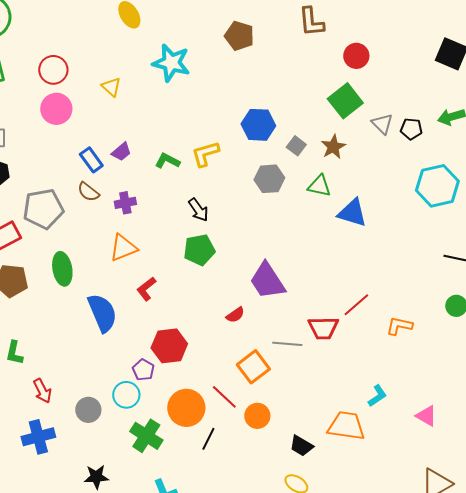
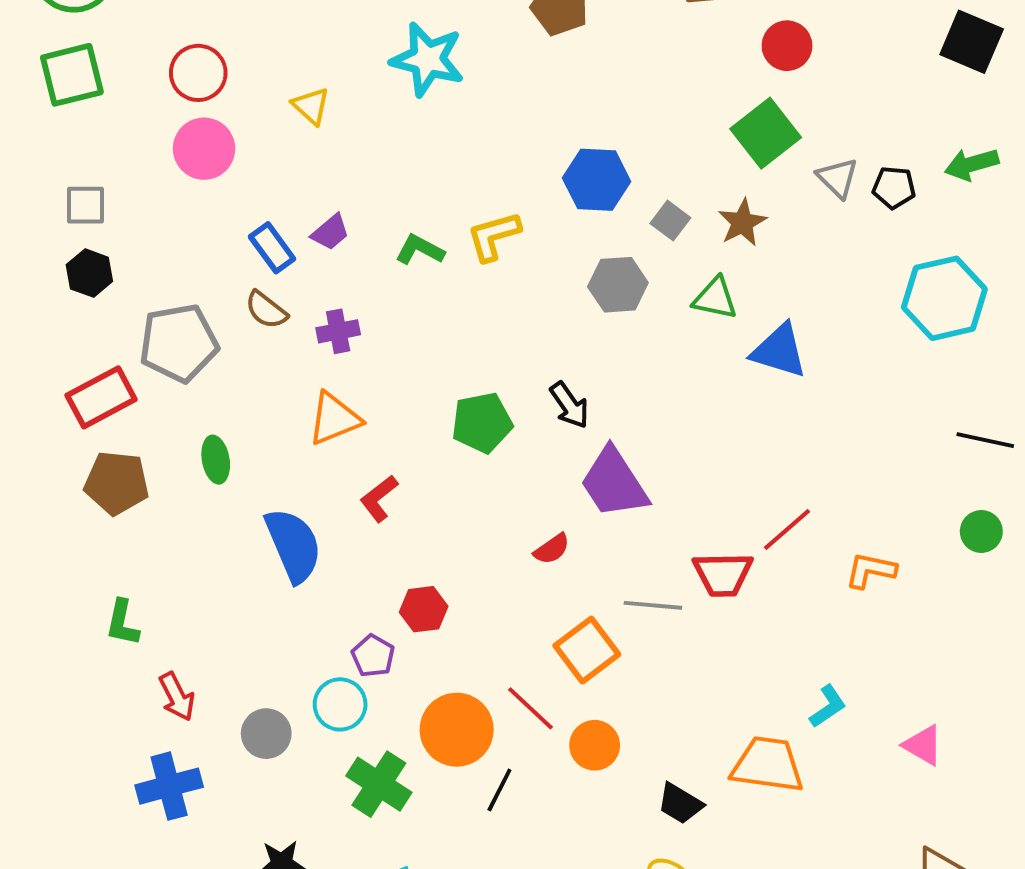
black arrow: (198, 210) -> (569, 405), moved
green ellipse: (62, 269) -> (216, 460), size x0.7
red hexagon: (169, 346) -> (424, 609), size x0.7

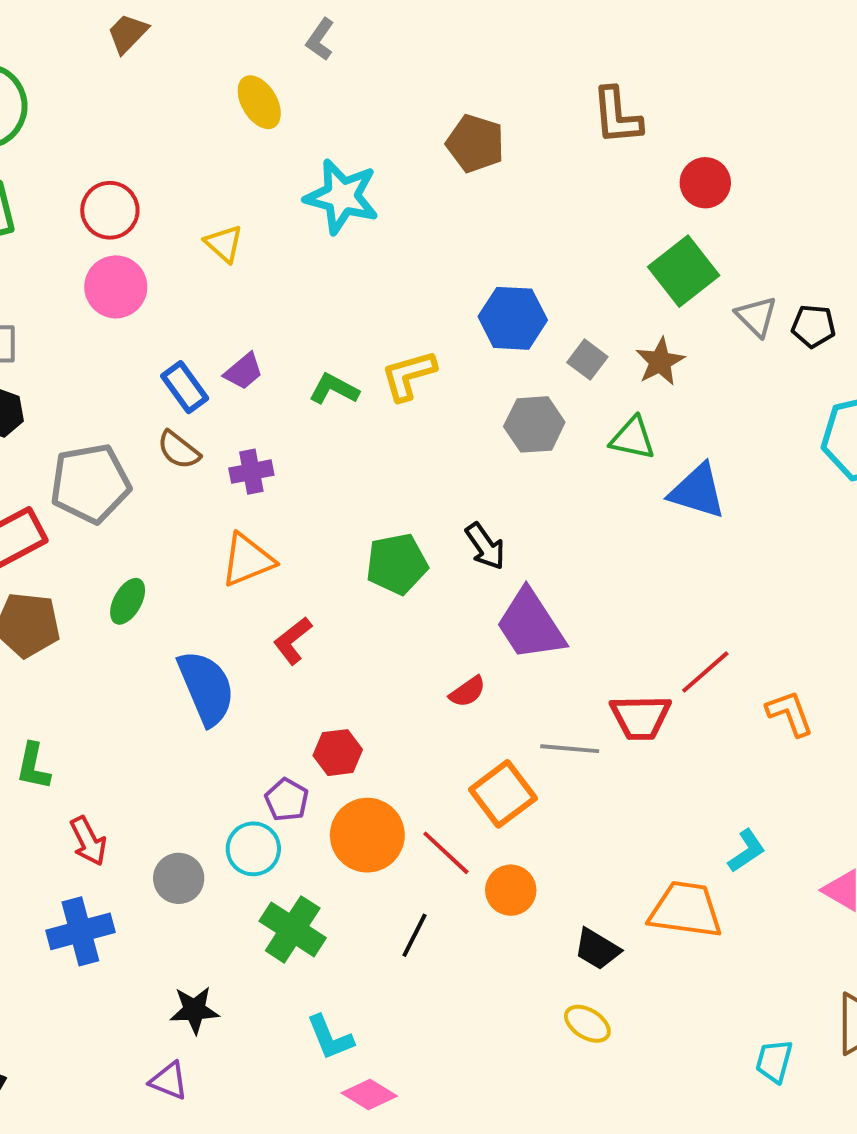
green ellipse: (216, 460) -> (128, 601), turned 39
orange L-shape: (871, 570) -> (790, 713), turned 58
orange circle: (457, 730) -> (367, 835), moved

